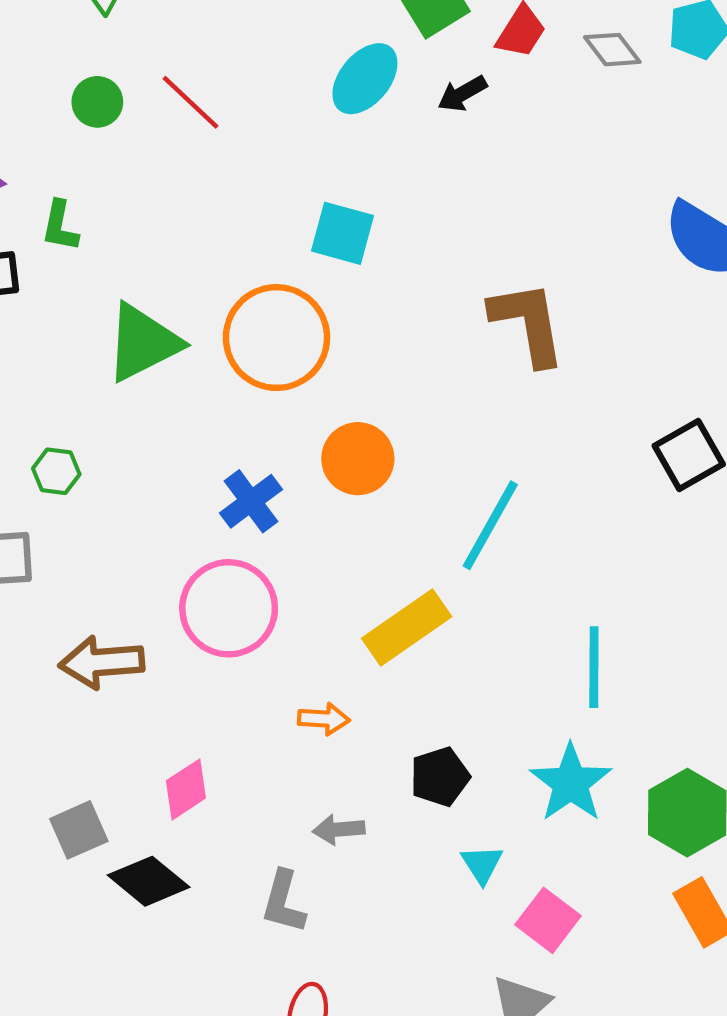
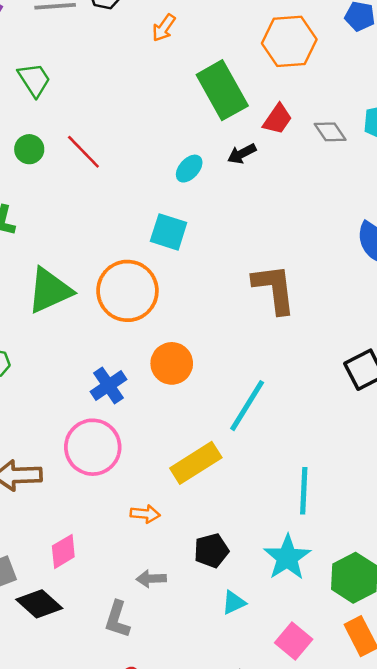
cyan ellipse: (365, 79) -> (189, 169), moved, size x0.7
cyan triangle: (482, 864) -> (234, 603), turned 35
pink square: (548, 920) -> (294, 641), moved

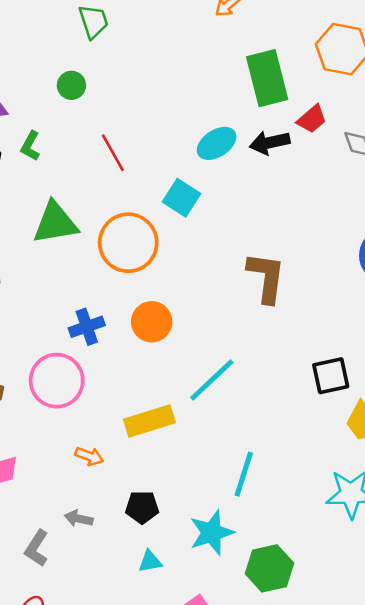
red line: (83, 152) -> (113, 153), moved
black arrow: (242, 154) -> (270, 143), size x1.4
cyan ellipse: (189, 169) -> (217, 143), size x1.4

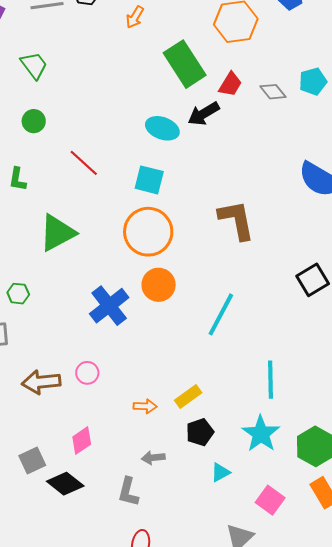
cyan ellipse: (217, 143) -> (162, 128), turned 72
orange circle: (128, 243) -> (148, 232), moved
blue cross: (87, 327) -> (109, 306), size x1.4
pink circle: (57, 381) -> (87, 373), moved, size x0.5
yellow rectangle: (149, 421) -> (188, 397), moved, size x0.7

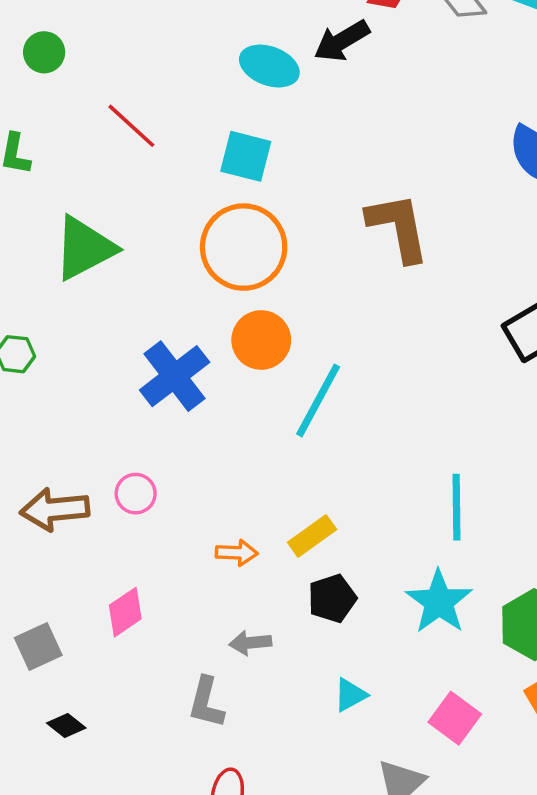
cyan line: (221, 314) -> (318, 400), moved
cyan triangle: (220, 472) -> (350, 695), moved
black diamond: (65, 484) -> (66, 725), moved, size x0.6

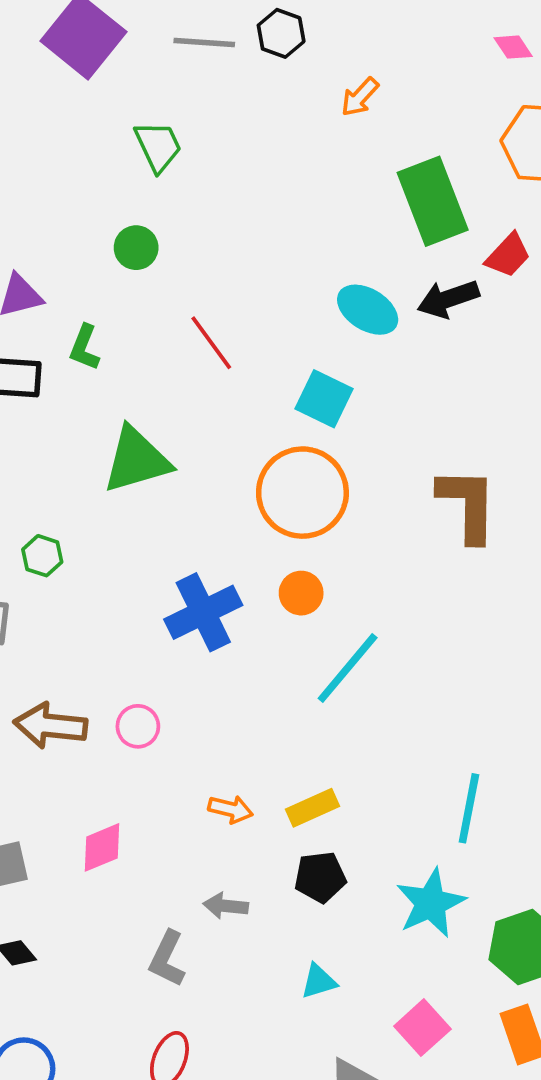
orange circle: (261, 340) -> (301, 593), size x0.7

